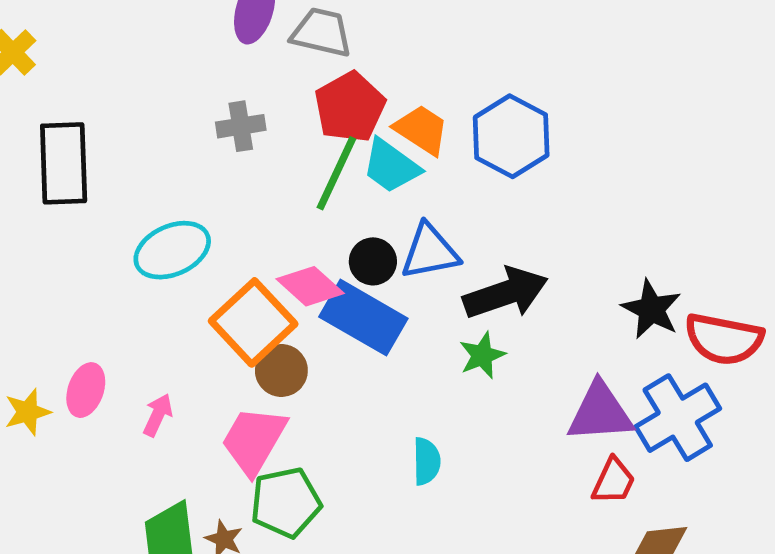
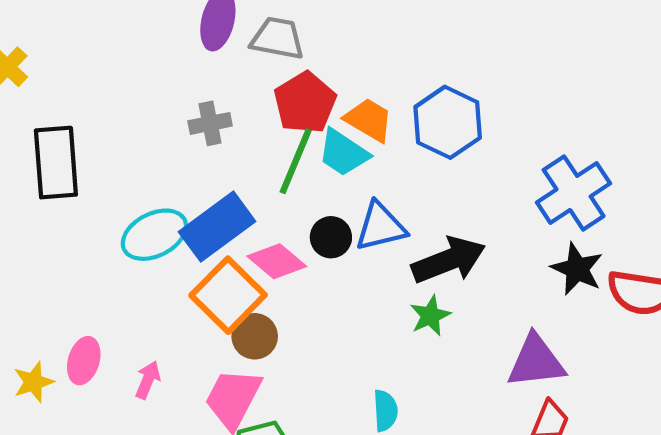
blue rectangle: (363, 318) -> (217, 227), moved, turned -64
blue cross: (678, 418) -> (574, 193), moved

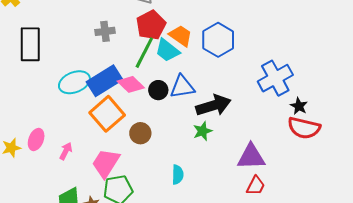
pink diamond: (277, 261) -> (131, 84), moved
black star: (577, 269) -> (299, 106), moved, size x0.7
brown circle: (255, 336) -> (140, 133), moved

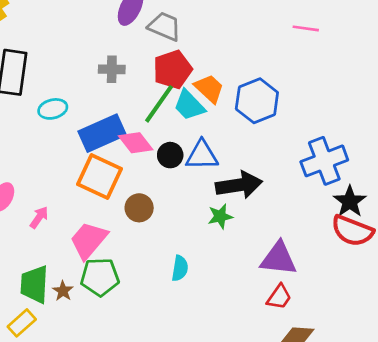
cyan ellipse: (74, 82) -> (53, 109), moved, size x0.7
black star: (299, 106) -> (350, 202), size x1.4
orange square: (107, 114) -> (100, 177), turned -32

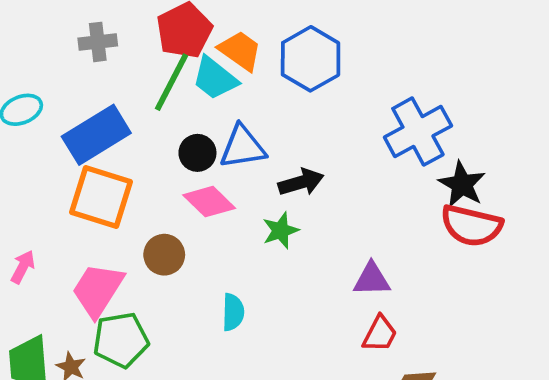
pink diamond: (136, 143) -> (209, 202), moved
black arrow: (239, 185) -> (301, 182), size x0.7
brown circle: (139, 208) -> (164, 255), moved
purple triangle: (279, 259) -> (372, 279), size x0.7

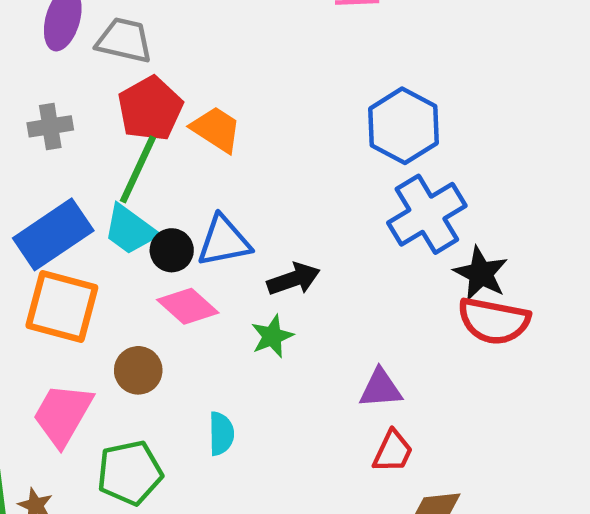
blue hexagon: (311, 59) -> (404, 126), moved
cyan trapezoid: (215, 78) -> (130, 230), moved
green pentagon: (121, 340) -> (130, 473), moved

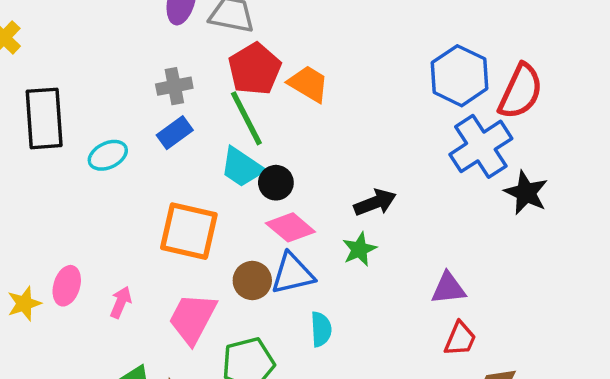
green line: (138, 169) -> (246, 118), turned -50
blue rectangle: (53, 234) -> (175, 133), moved, size x0.6
blue triangle: (224, 241) -> (293, 274), moved
red semicircle: (494, 321) -> (521, 91), moved, turned -74

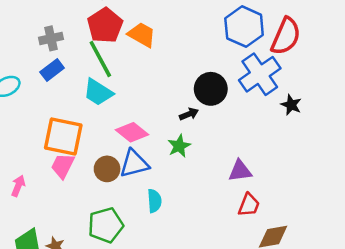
black circle: (276, 183) -> (211, 89), moved, size x1.4
black star: (526, 193) -> (291, 105), size x0.7
black arrow: (375, 203) -> (189, 114), size x0.7
pink trapezoid: (193, 318) -> (63, 166), moved, size x0.7

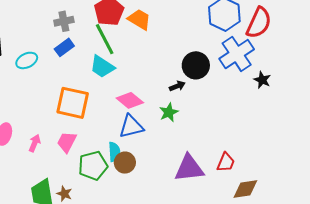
pink trapezoid: (63, 166) -> (67, 142), moved
brown circle: (107, 169) -> (125, 163), moved
purple triangle: (240, 171) -> (189, 168), moved, size x1.5
cyan semicircle: (154, 201) -> (114, 152), moved
green pentagon: (106, 225) -> (93, 166), moved

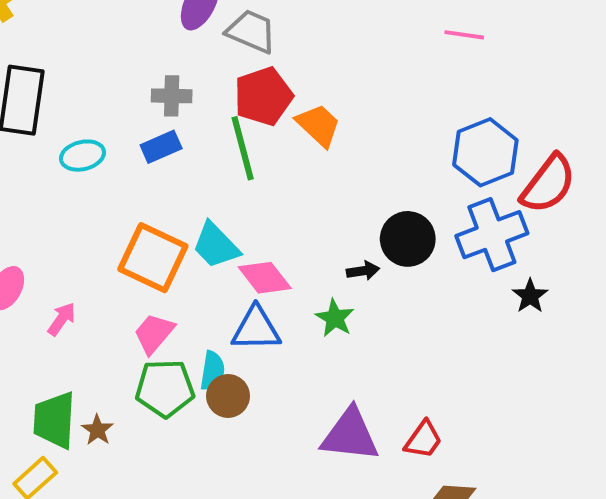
cyan trapezoid: (102, 67) -> (216, 245), moved
green star: (169, 112) -> (335, 318), turned -30
pink trapezoid: (67, 142) -> (154, 333), moved

